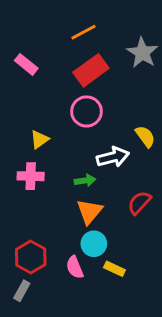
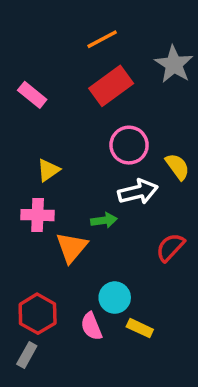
pink rectangle: (26, 64) -> (32, 95), moved
pink circle: (86, 111) -> (129, 145), moved
orange triangle: (89, 211) -> (72, 247), moved

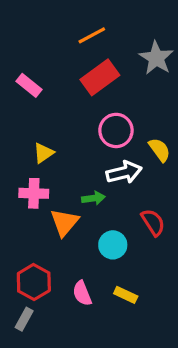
red semicircle: (170, 247) -> (153, 222), turned 104
cyan circle: (115, 298) -> (113, 245), moved

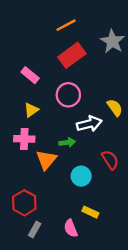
pink rectangle: (29, 85) -> (30, 75), moved
pink circle: (116, 130) -> (68, 95), moved
pink semicircle: (82, 293) -> (71, 228), moved
gray rectangle: (24, 319) -> (35, 229), moved

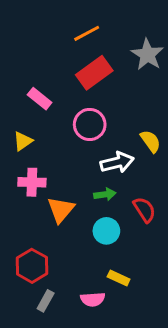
yellow triangle: (31, 110) -> (23, 141), moved
green arrow: (67, 142) -> (105, 194), moved
pink semicircle: (71, 228) -> (93, 299), turned -72

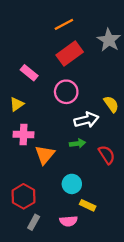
cyan circle: (106, 231) -> (72, 184), moved

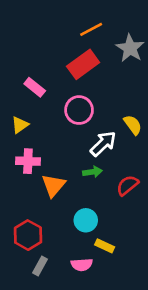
orange line: (64, 24) -> (91, 29), moved
white arrow: (86, 120) -> (103, 144), turned -30
red semicircle: (107, 155) -> (127, 185), turned -96

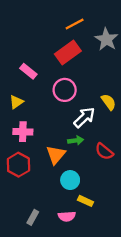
orange triangle: (53, 185) -> (56, 155), moved
red semicircle: (127, 185) -> (104, 151), turned -102
red hexagon: (28, 235) -> (18, 165), moved

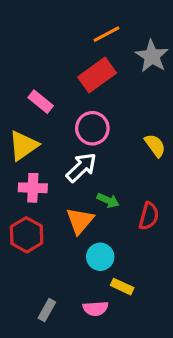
yellow triangle: (16, 102) -> (23, 145), size x1.5
white arrow: (84, 117) -> (81, 167), moved
green arrow: (76, 140) -> (108, 200), turned 32
red semicircle: (104, 151) -> (149, 216), turned -114

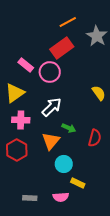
pink circle: (92, 128) -> (50, 72), moved
gray rectangle: (47, 310) -> (30, 198), turned 64

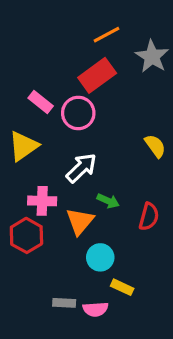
pink cross: (21, 120) -> (42, 201), moved
gray rectangle: (30, 198) -> (64, 303), moved

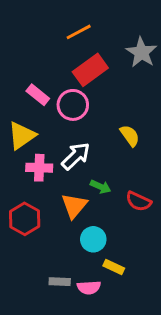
orange line: (106, 35) -> (79, 32), moved
yellow semicircle: (155, 146) -> (130, 136), moved
pink cross: (42, 201) -> (39, 168), moved
red semicircle: (149, 217) -> (139, 201), turned 100

